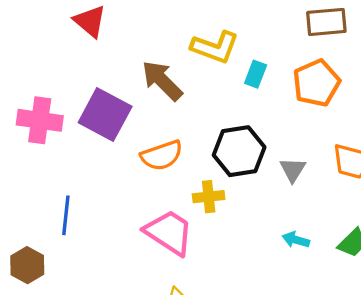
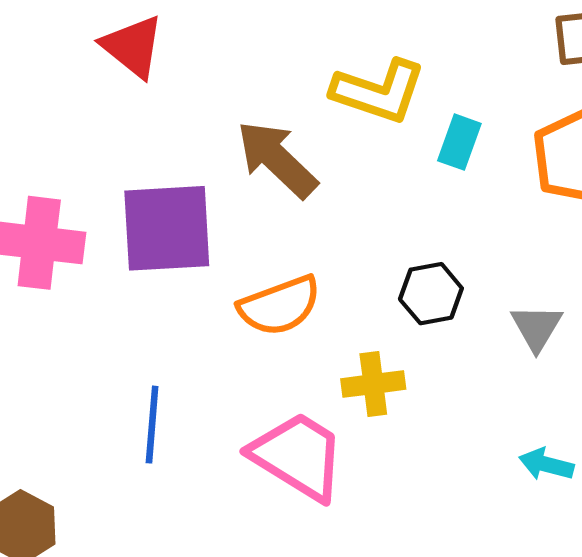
purple square: (105, 114) -> (167, 228), turned -30
black hexagon: (239, 151) -> (431, 294), size x0.6
blue line: (66, 215) -> (152, 425), moved

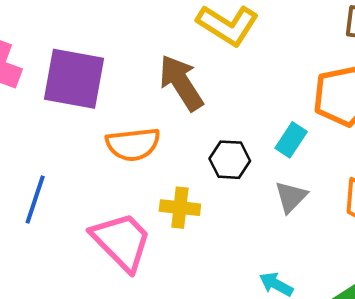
cyan rectangle: (459, 142) -> (291, 140), moved
brown arrow: (277, 159) -> (181, 83), moved

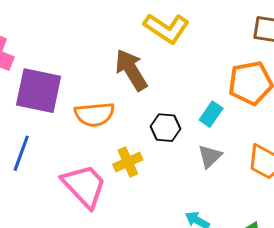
purple square: (74, 79) -> (39, 91), moved
yellow cross: (180, 208) -> (128, 162), turned -32

